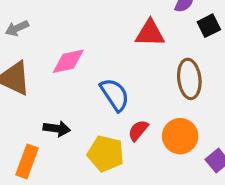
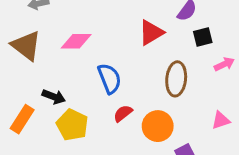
red triangle: (150, 33) -> (151, 32), turned -44
yellow pentagon: (106, 154) -> (72, 125), moved

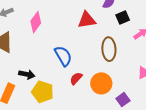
red triangle: (151, 32) -> (87, 20), turned 30
pink diamond: (76, 41) -> (36, 22), moved, turned -45

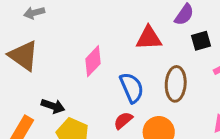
pink diamond: (36, 22) -> (93, 61), moved
blue semicircle: (63, 56) -> (132, 88), moved

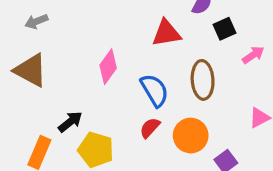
black arrow: (53, 106) -> (70, 122), turned -50

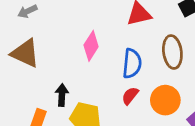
blue semicircle: (155, 90) -> (132, 63), turned 40
black arrow: (70, 122) -> (62, 95), turned -45

